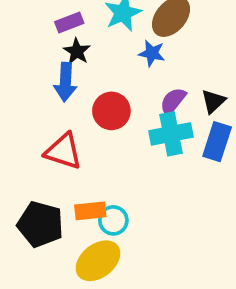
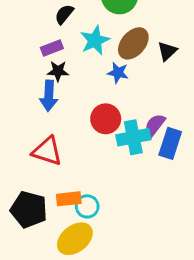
black star: (77, 51) -> (58, 71), turned -30
purple semicircle: (173, 101) -> (155, 125), moved
black triangle: (213, 101) -> (167, 51), moved
red circle: (111, 111) -> (106, 119), moved

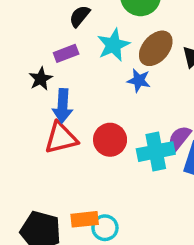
black star: (58, 71) -> (41, 79), moved, turned -30
red circle: (106, 119) -> (110, 140), moved
red triangle: (47, 151) -> (61, 138), moved, turned -32

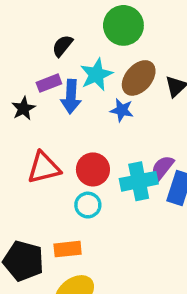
blue arrow: (63, 106) -> (71, 97), moved
cyan circle: (105, 228) -> (88, 205), moved

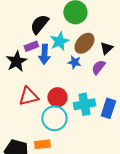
black semicircle: (62, 46) -> (39, 24), size x1.5
black star: (23, 108) -> (16, 61), size x1.5
purple semicircle: (162, 168) -> (98, 67), moved
cyan circle: (88, 205) -> (54, 118), size x1.6

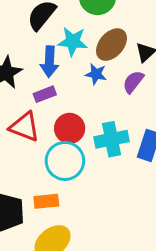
cyan star: (59, 41) -> (73, 41), turned 30
purple rectangle: (31, 46) -> (45, 94), moved
red triangle: (28, 96) -> (25, 127), turned 35

